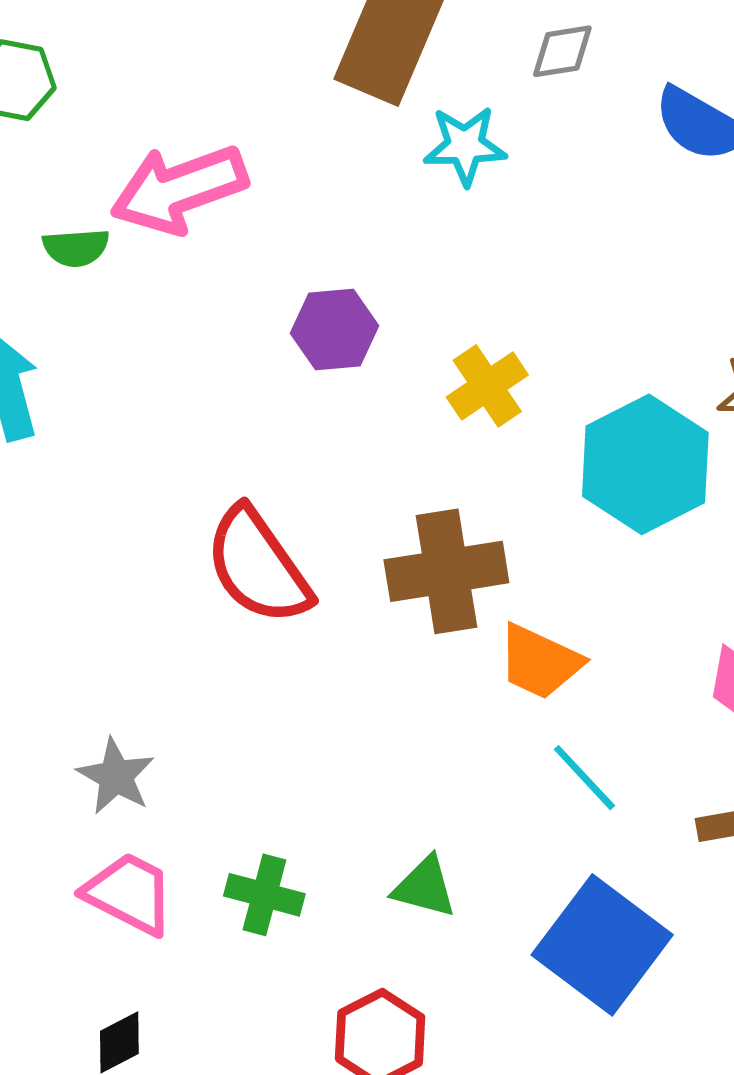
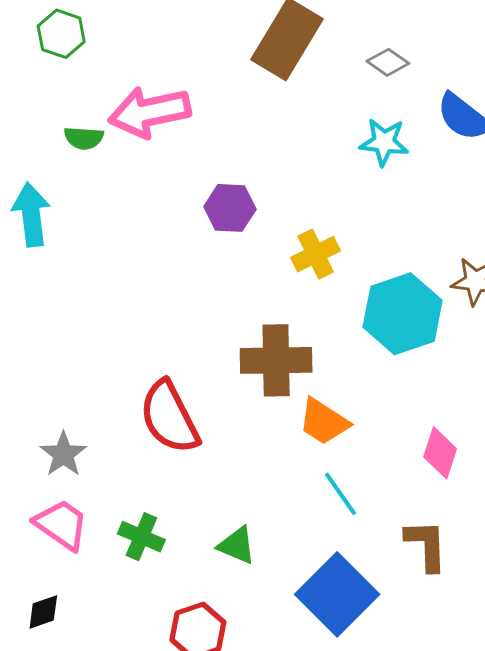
gray diamond: (562, 51) -> (388, 62), turned 36
cyan star: (465, 146) -> (384, 142), moved
red semicircle: (258, 566) -> (169, 417), moved

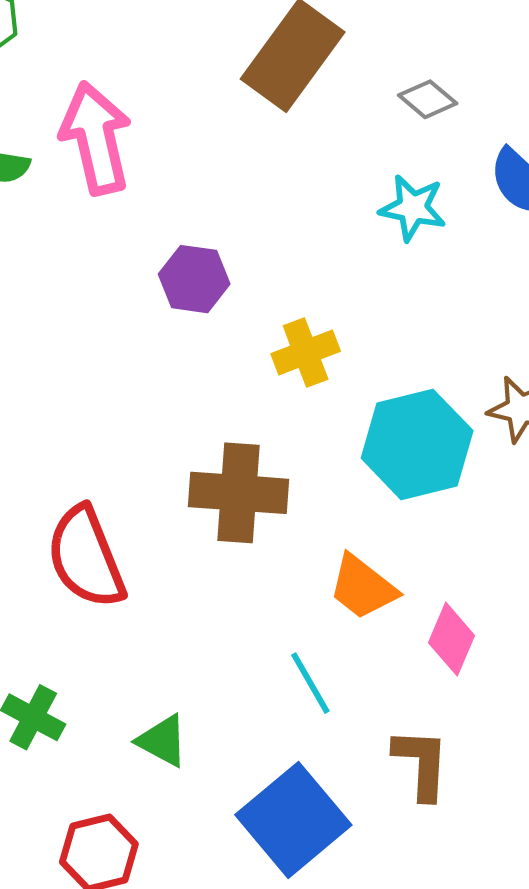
pink arrow: (150, 112) -> (96, 138), turned 84
orange trapezoid: (324, 422) -> (363, 587), moved

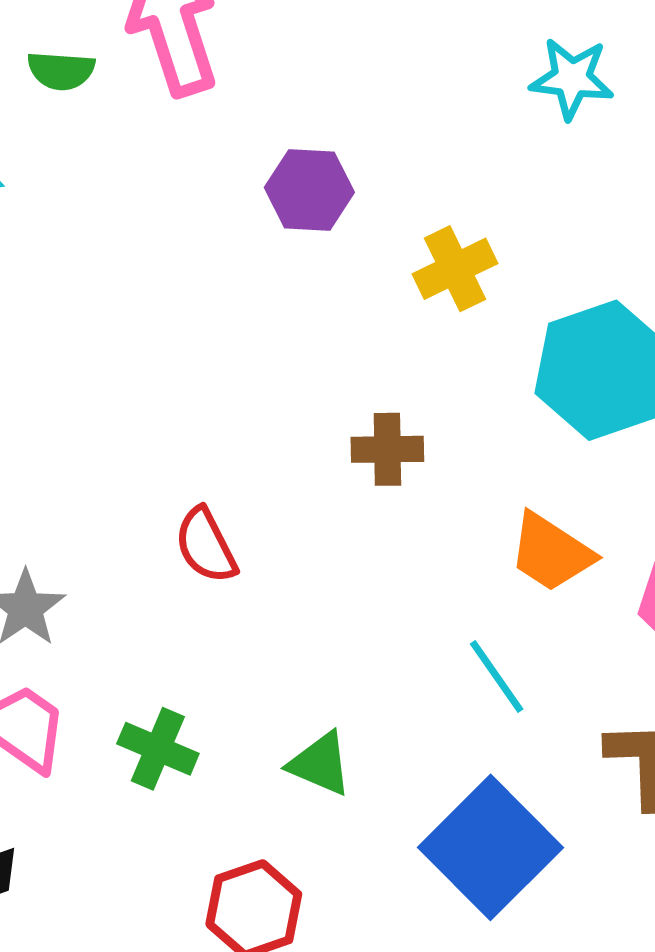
brown cross: (239, 493) -> (387, 449), size x0.6
red semicircle: (86, 557) -> (206, 546), size x0.6

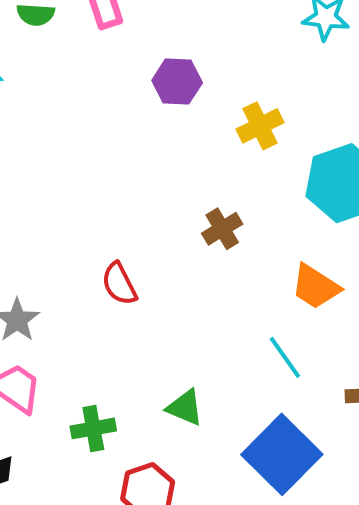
brown cross: (387, 449) -> (222, 229), turned -30
green cross: (158, 749) -> (93, 428), moved, turned -33

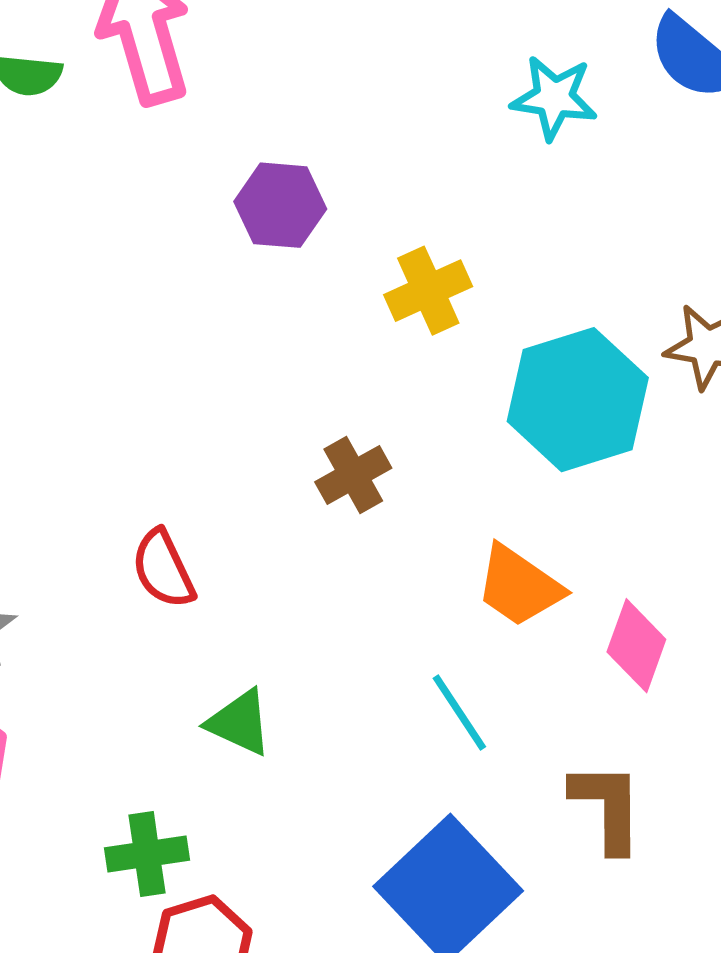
green triangle: (185, 408) -> (239, 723), moved
green cross: (93, 428) -> (147, 854), moved

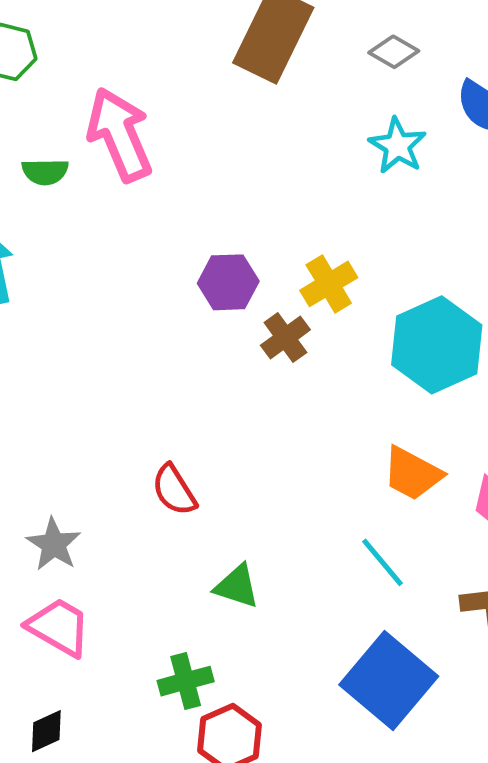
cyan star: (554, 98) -> (397, 146), turned 30
purple hexagon: (280, 205) -> (228, 282), moved
brown cross: (353, 475) -> (285, 338), moved

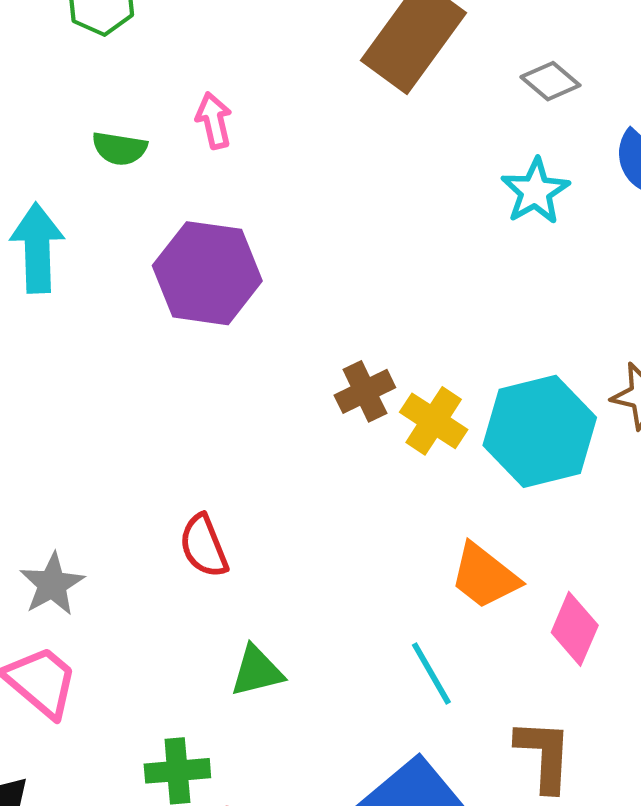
pink arrow: (120, 135) -> (214, 121), size x0.5
purple hexagon: (228, 282) -> (207, 273), moved, size x1.5
yellow cross: (329, 284) -> (434, 421), moved, turned -36
green triangle: (237, 586) -> (257, 671), turned -42

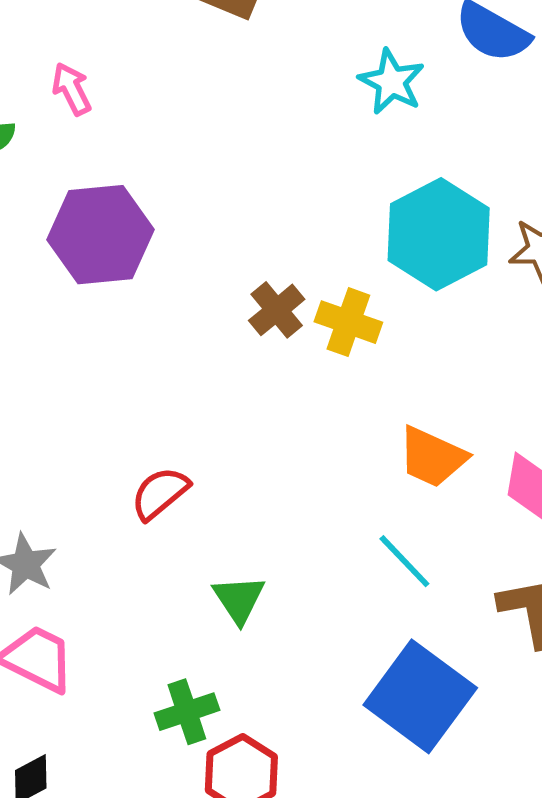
cyan hexagon: (540, 431) -> (439, 234), moved
red semicircle: (204, 546) -> (160, 493), turned 86
green triangle: (257, 671) -> (239, 599), turned -36

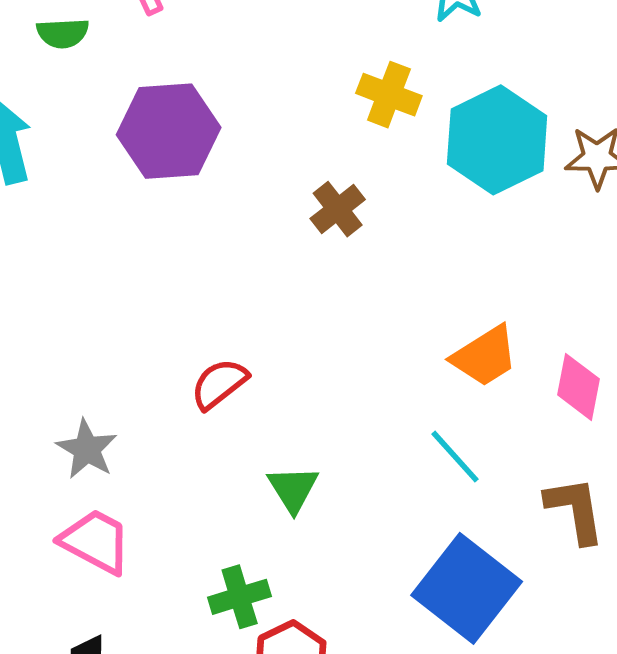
yellow cross: (348, 322) -> (389, 95), moved
orange trapezoid: (432, 457) -> (485, 356), turned -58

